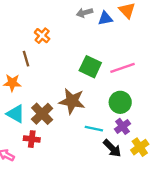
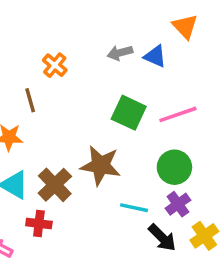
gray arrow: (85, 13) -> (120, 53), moved
blue triangle: (105, 18) -> (155, 56), moved, turned 35

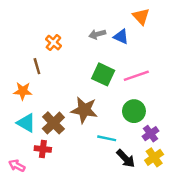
purple cross: (178, 204) -> (151, 134), moved

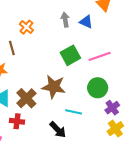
gray arrow: (97, 34) -> (65, 20), turned 96
green square: (103, 74) -> (70, 55), turned 36
black arrow: (126, 158) -> (58, 130), moved

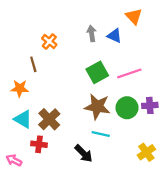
brown star: (54, 87) -> (97, 107), moved
purple cross: (112, 108) -> (150, 105), moved, turned 32

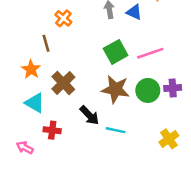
orange star: (20, 88) -> (31, 69), turned 30
brown cross: (49, 119) -> (63, 83), moved
cyan line: (101, 134) -> (116, 130), moved
black arrow: (84, 153) -> (89, 115), moved

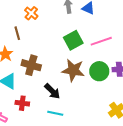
brown cross: (63, 83) -> (31, 65), turned -30
cyan line: (116, 130) -> (55, 113), moved

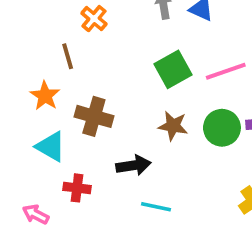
brown star: (73, 70) -> (173, 126), size x0.7
black arrow: (52, 91) -> (133, 165), turned -54
cyan line: (55, 113) -> (156, 207), moved

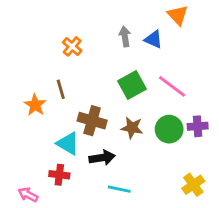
brown line: (68, 56) -> (61, 89), moved
pink line: (226, 71) -> (172, 86), turned 56
brown cross: (94, 116) -> (92, 121), moved
cyan triangle: (51, 147) -> (68, 143), moved

